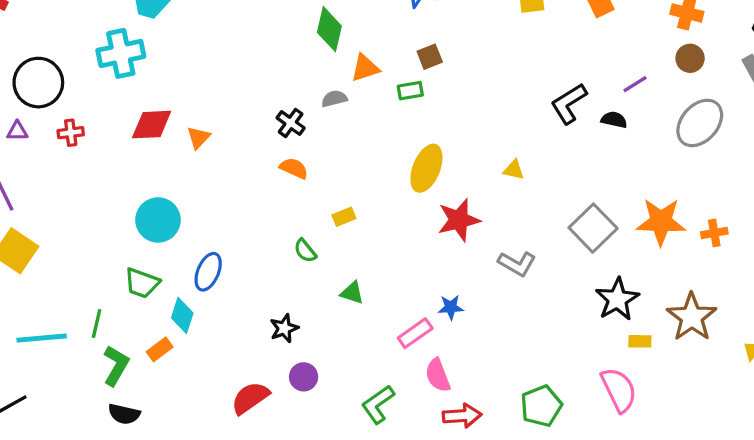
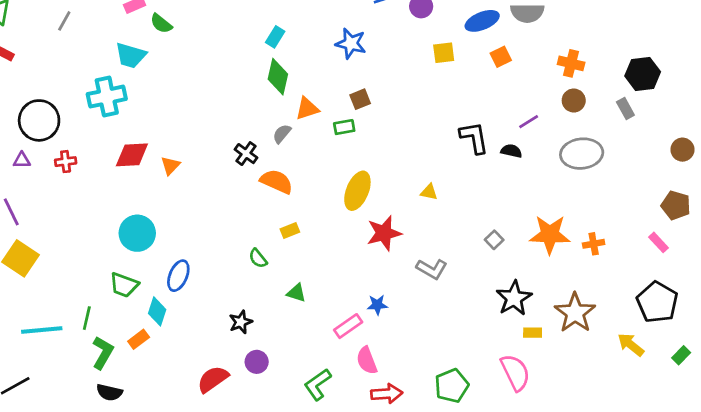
gray semicircle: (334, 99) -> (282, 134), turned -36
black L-shape: (569, 104) -> (474, 138), turned 112
gray ellipse: (700, 123) -> (582, 154), turned 42
orange semicircle: (294, 168) -> (277, 181), moved, size x1.4
gray square: (593, 228) -> (494, 240), size x0.5

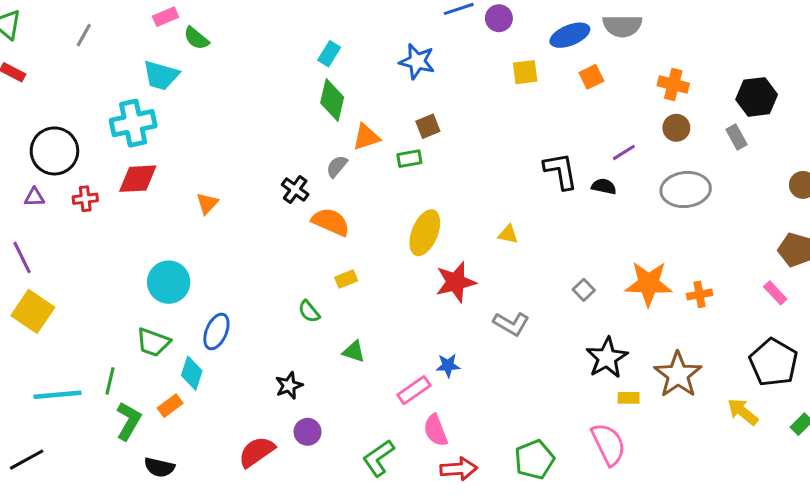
red diamond: (132, 155) -> (138, 179), moved
black semicircle: (109, 392) -> (159, 467), moved

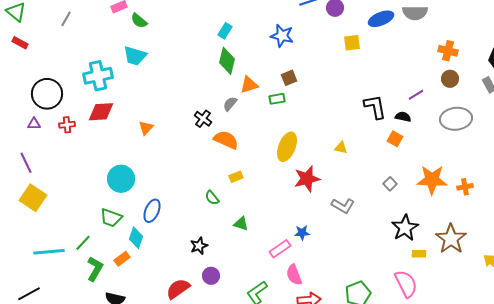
cyan trapezoid: (161, 75) -> (135, 56), moved
orange square: (591, 77) -> (395, 139), moved, turned -35
green line: (110, 381) -> (83, 243), turned 30

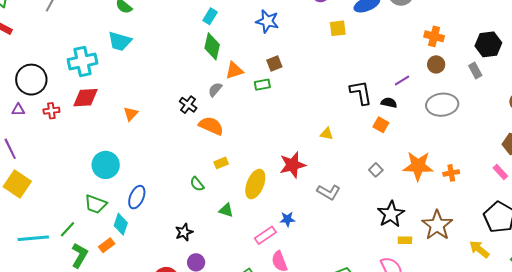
yellow ellipse: (287, 147) -> (255, 184), moved

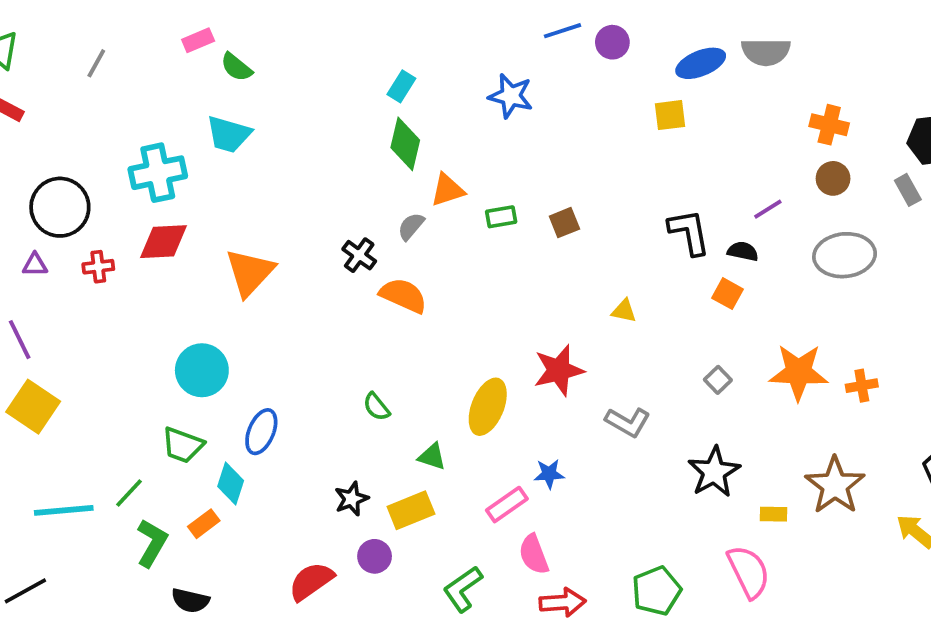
yellow square: (338, 28) -> (670, 115), moved
brown square: (274, 63) -> (564, 223), moved
orange triangle: (131, 114) -> (250, 272), size x1.8
yellow rectangle: (221, 163) -> (411, 510), moved, size x1.6
black star: (391, 214) -> (714, 472), moved

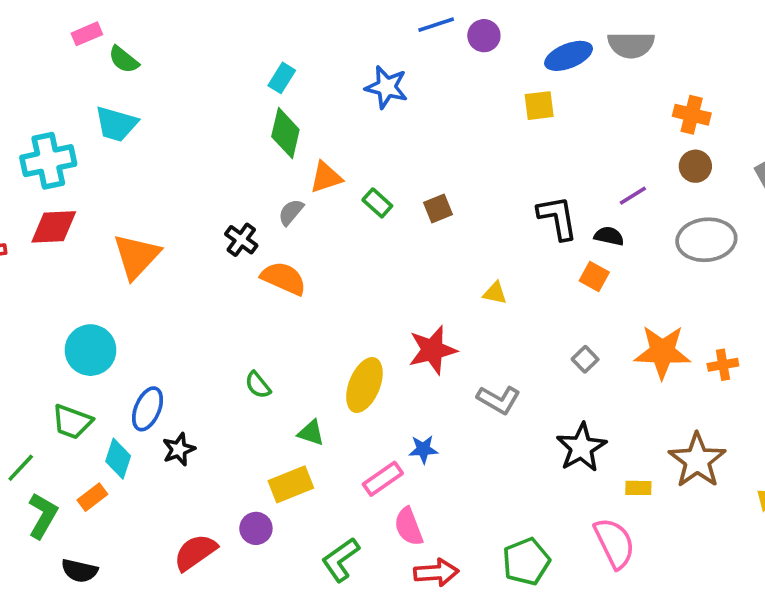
green rectangle: (501, 217) -> (377, 203), turned 52
black star: (351, 499) -> (179, 449), moved

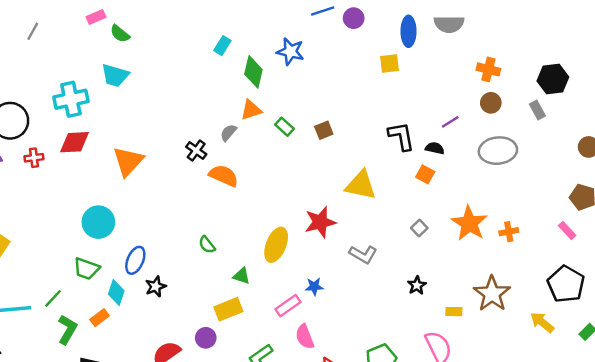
blue ellipse: (569, 56) -> (409, 31), turned -68
green diamond: (285, 133) -> (253, 72), moved
yellow triangle: (495, 293) -> (361, 185), size x2.0
orange star: (662, 352) -> (469, 223), turned 30
black star: (581, 447) -> (417, 285), size x0.6

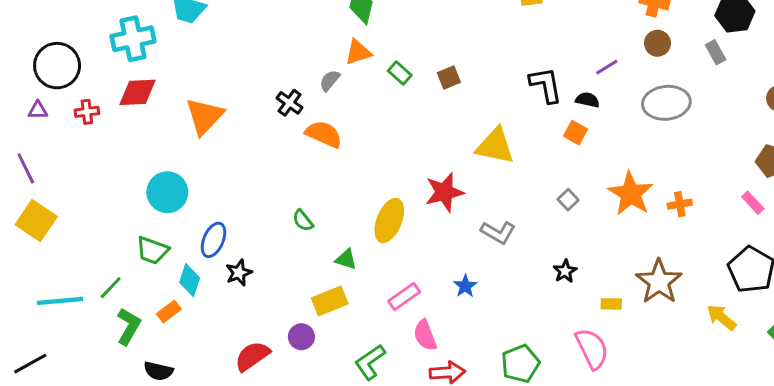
blue star: (314, 287) -> (465, 286), moved, turned -30

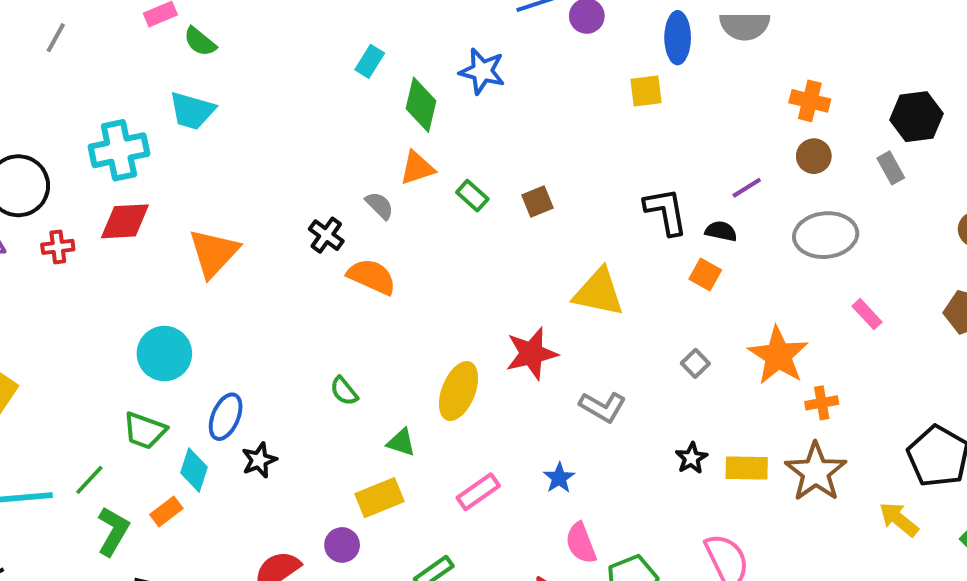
gray semicircle: (330, 80) -> (380, 205), turned 95
pink rectangle: (753, 203) -> (867, 314), moved
orange cross: (680, 204) -> (822, 403), moved
yellow rectangle: (611, 304) -> (747, 468), moved, size x1.5
pink semicircle: (425, 335) -> (581, 543), moved

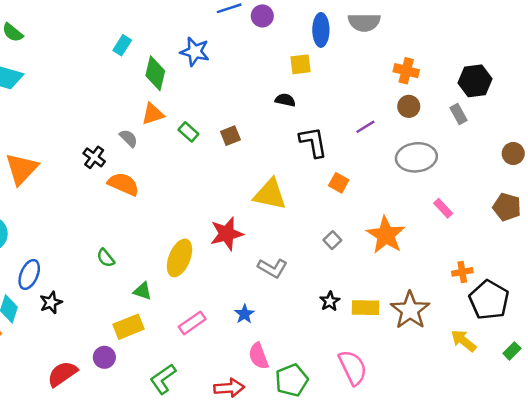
black semicircle: (721, 231) -> (285, 100), moved
orange cross: (822, 403) -> (462, 272), moved

